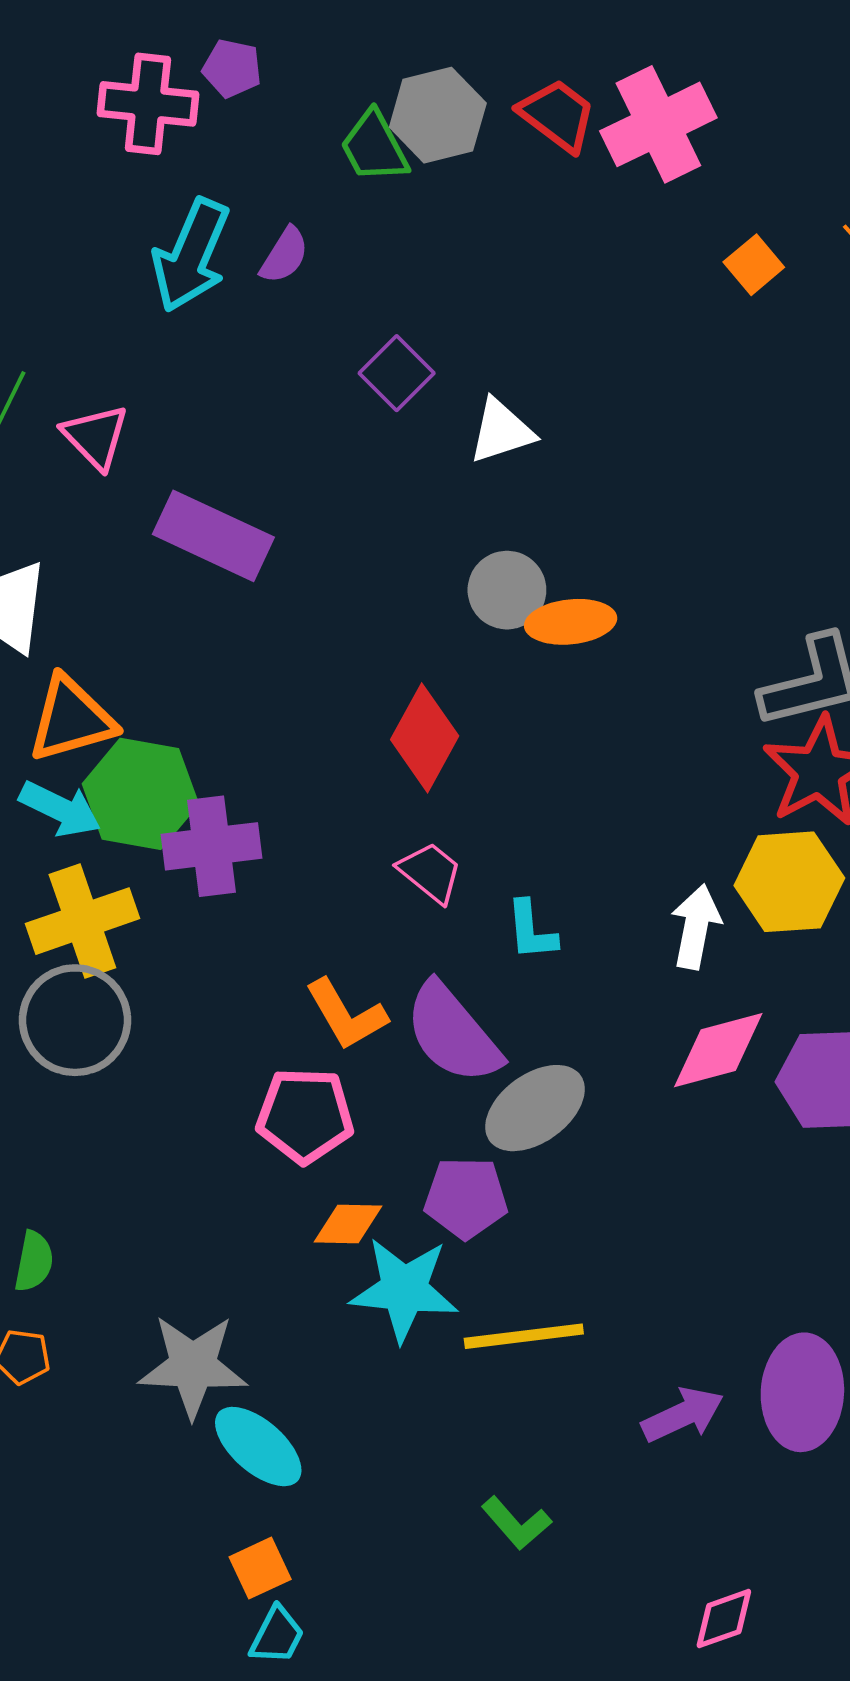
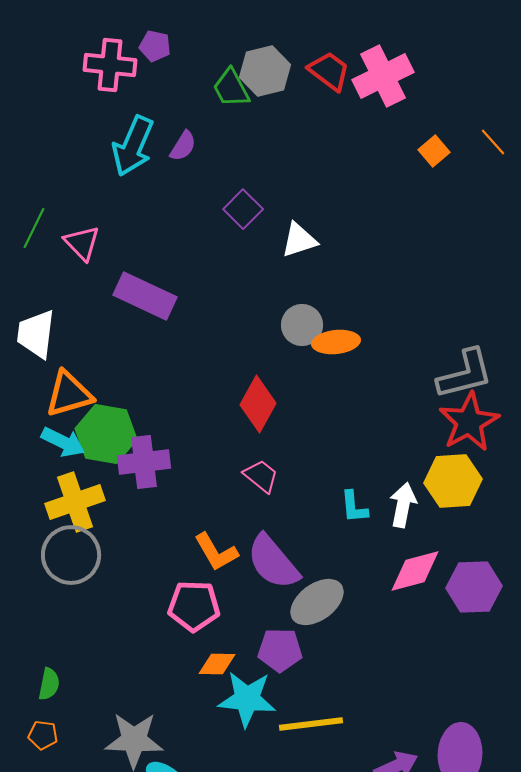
cyan L-shape: (531, 930) -> (354, 507), moved

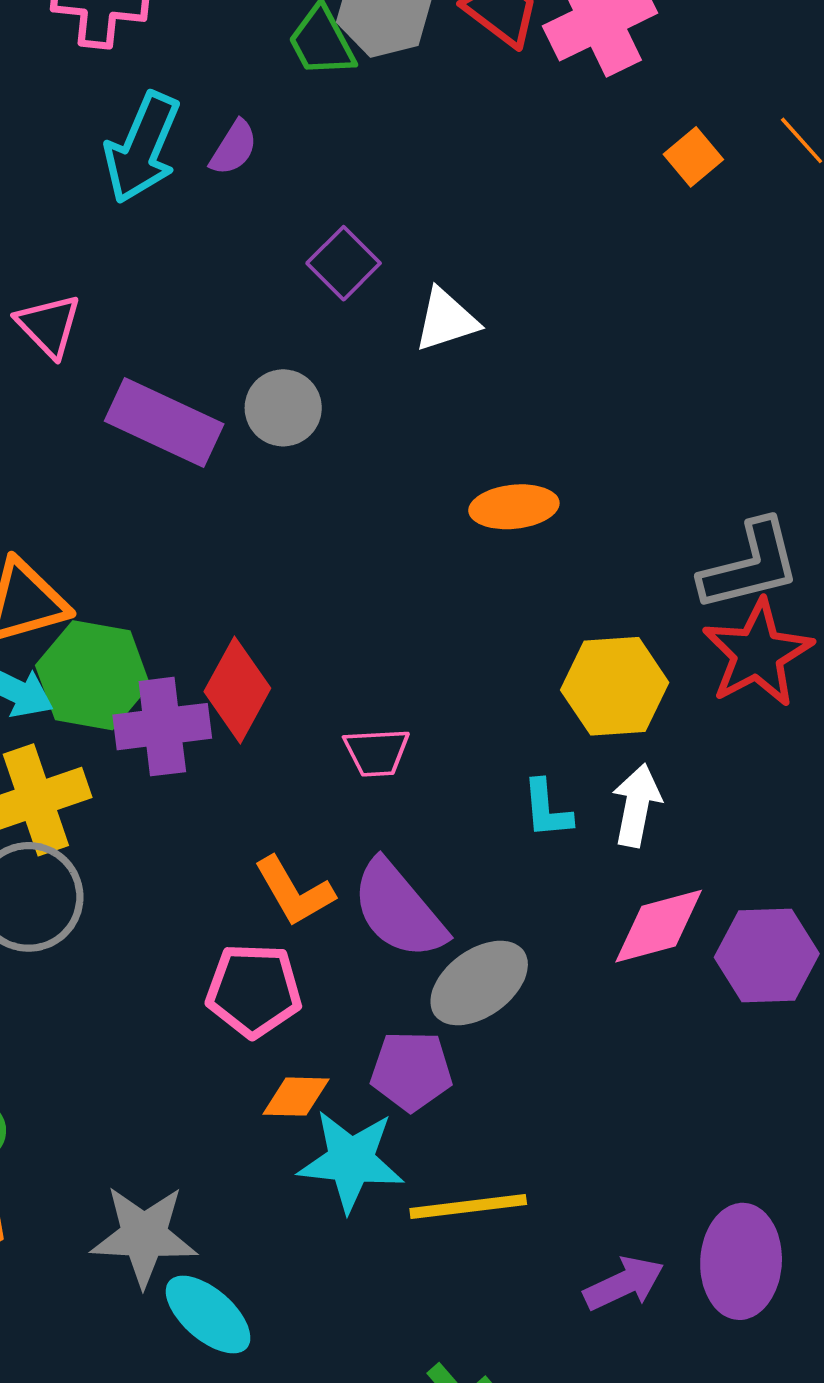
gray circle: (302, 325) -> (283, 408), moved
red diamond: (258, 404) -> (237, 690), moved
pink trapezoid: (261, 476) -> (377, 752), turned 138
yellow hexagon: (453, 481) -> (615, 686), moved

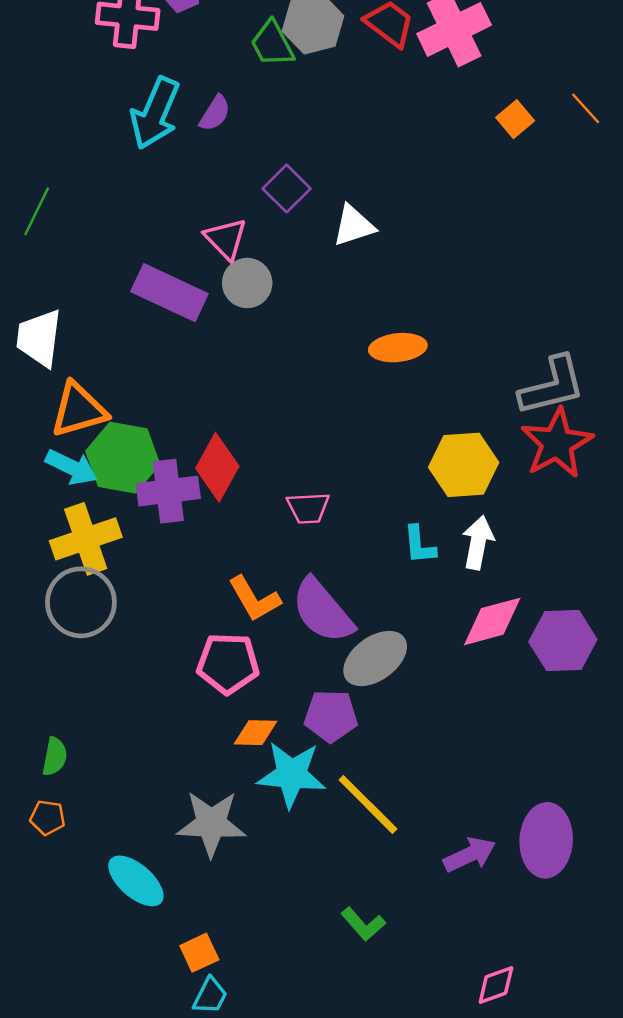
pink triangle: (49, 325) -> (226, 239), moved
yellow line: (468, 1206) -> (368, 804), turned 52
gray star: (144, 1236) -> (211, 824), moved
cyan ellipse: (208, 1315) -> (136, 881), moved

